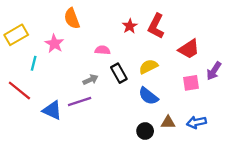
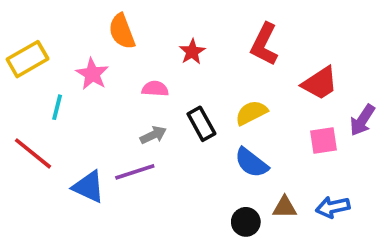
red star: (130, 26) -> (192, 52), moved
pink semicircle: (102, 50) -> (155, 89), moved

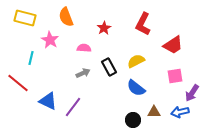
yellow rectangle: (28, 59) -> (25, 18), moved, turned 45
purple arrow: (362, 120) -> (192, 93), moved
purple line: (135, 172) -> (73, 107), moved, turned -35

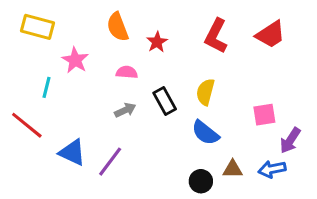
orange semicircle: (66, 17) -> (118, 27), moved
red trapezoid: (173, 45) -> (270, 34), moved
yellow semicircle: (136, 61) -> (205, 92), turned -48

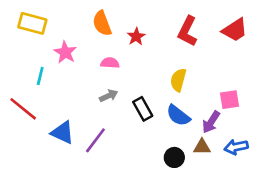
black rectangle: (165, 101) -> (143, 109), moved
purple arrow: (290, 140) -> (211, 122), moved

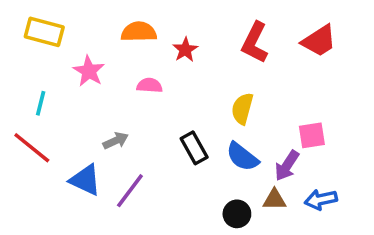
orange semicircle: (102, 23) -> (139, 32), turned 110
cyan line: (40, 76) -> (41, 103), moved
gray arrow: (109, 96) -> (116, 141), moved

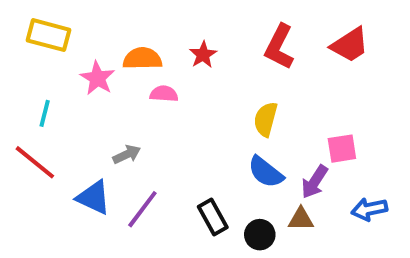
orange semicircle: (139, 32) -> (142, 59), moved
black rectangle: (194, 148) -> (213, 217), moved
blue arrow: (321, 200) -> (369, 209), moved

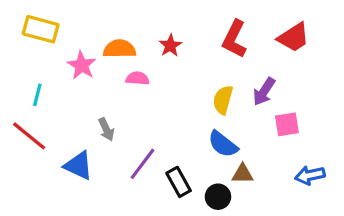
gray arrow: (127, 154) -> (106, 129), turned 90
purple arrow: (315, 182) -> (264, 92), moved
purple line: (142, 209) -> (142, 164), moved
brown triangle: (301, 219) -> (243, 174), moved

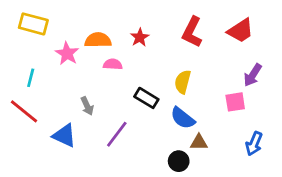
purple arrow: (264, 92) -> (253, 75), moved
blue arrow: (310, 175) -> (254, 144), turned -55
black rectangle: (179, 182) -> (146, 98), moved, turned -30

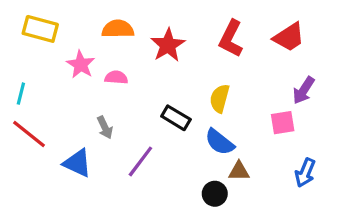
red star: (140, 37) -> (168, 45), size x1.5
orange semicircle: (98, 40) -> (118, 29), moved
pink semicircle: (113, 64) -> (116, 77), moved
cyan line: (31, 78) -> (21, 94), moved

